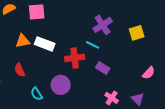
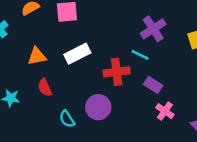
orange triangle: (23, 41) -> (37, 56), moved
white rectangle: (45, 44) -> (77, 54), turned -48
pink cross: (112, 98) -> (165, 111), moved

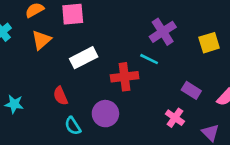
orange triangle: (37, 56) -> (41, 40), moved, turned -30
purple rectangle: (153, 85) -> (191, 90), moved
red semicircle: (45, 88) -> (60, 96), moved

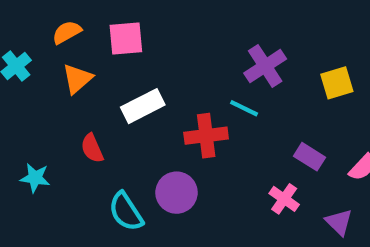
red semicircle: (60, 96) -> (92, 148), moved
cyan semicircle: (73, 126) -> (126, 212), size x1.4

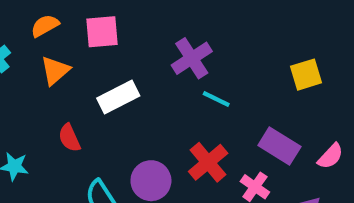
purple cross: (265, 66) -> (192, 58), moved
red cross: (206, 136) -> (208, 162), moved, turned -33
purple rectangle: (309, 157) -> (279, 146), size x1.4

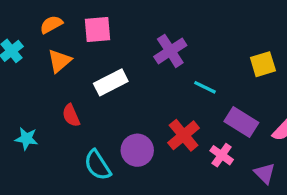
cyan line: (216, 99) -> (205, 87), moved

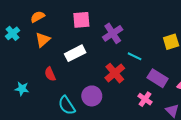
pink square: (98, 29) -> (81, 20), moved
red cross: (184, 135) -> (115, 73), moved

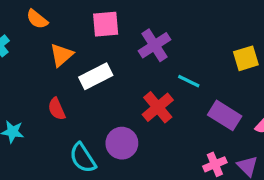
orange semicircle: (38, 17) -> (37, 19), turned -112
orange triangle: (43, 40) -> (61, 55), moved
pink cross: (145, 99) -> (215, 164), moved, turned 32

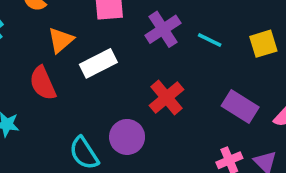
cyan line: (189, 81) -> (210, 40), moved
red semicircle: (57, 109) -> (43, 83), moved, size x1.4

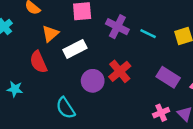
purple cross: (163, 29) -> (117, 27), turned -30
purple circle: (127, 137) -> (93, 81), moved

